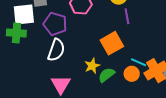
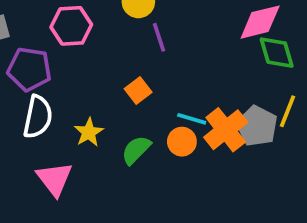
orange square: (112, 43) -> (138, 90), size x0.6
yellow star: (92, 66) -> (89, 132), moved

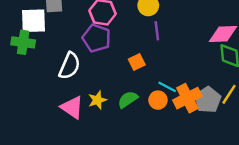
purple pentagon: (29, 69) -> (96, 38), moved
yellow star: (89, 132) -> (97, 100), moved
pink triangle: (54, 179) -> (72, 107), turned -30

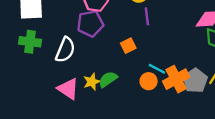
purple pentagon: (96, 38) -> (90, 24), turned -30
green cross: (23, 42) -> (30, 42), moved
green semicircle: (128, 99) -> (108, 79), moved

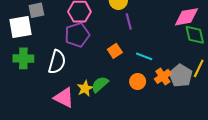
cyan line: (157, 69) -> (144, 56), moved
orange cross: (176, 79) -> (163, 76), size x0.7

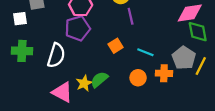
white square: (20, 27) -> (20, 19), size x0.6
orange cross: (163, 76) -> (164, 73), turned 35
gray pentagon: (181, 76) -> (184, 58), moved

